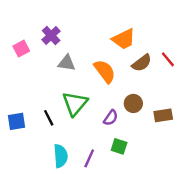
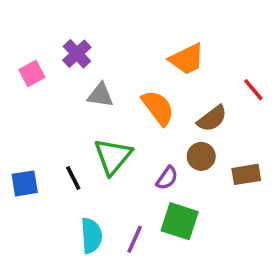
brown semicircle: (142, 63) -> (212, 119), moved
green square: (119, 146) -> (180, 221), size x1.5

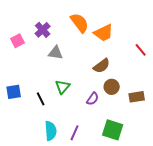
orange semicircle: (158, 108) -> (80, 23), moved
brown semicircle: (212, 119) -> (102, 66), moved
green triangle: (113, 156) -> (63, 87), size x0.7
blue square: (25, 183) -> (14, 92), moved
green square: (180, 221) -> (113, 130), moved

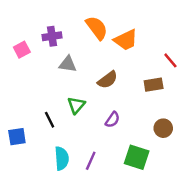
purple cross: (43, 30) -> (52, 36), turned 35
brown semicircle: (102, 66) -> (108, 80), moved
brown circle: (112, 87) -> (163, 128), moved
blue square: (14, 92) -> (17, 137), moved
brown rectangle: (137, 97) -> (154, 85), moved

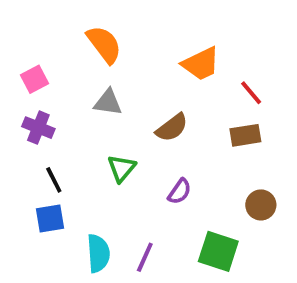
orange semicircle: (97, 28) -> (104, 44), moved
purple cross: (52, 36) -> (38, 128), moved, turned 30
red line: (170, 60) -> (251, 93), moved
black line: (50, 120) -> (54, 180), moved
blue square: (17, 137) -> (50, 219), moved

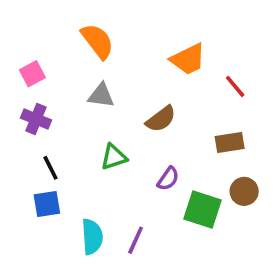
brown rectangle: (245, 135) -> (230, 143), moved
green triangle: (122, 168) -> (114, 157), turned 32
green square: (218, 251) -> (202, 209), moved

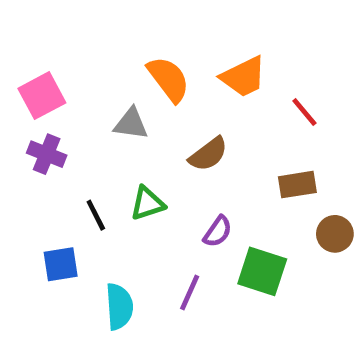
orange semicircle: (98, 41) -> (168, 79), moved
pink square: (32, 74) -> (42, 96), size x1.4
black line: (50, 168) -> (96, 215), moved
brown circle: (244, 191) -> (335, 234), moved
purple line: (136, 240) -> (190, 292), moved

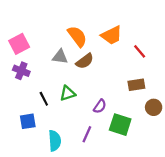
brown semicircle: (208, 154) -> (85, 61), moved

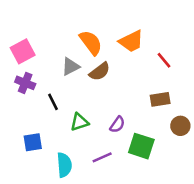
gray triangle: (60, 57) -> (71, 67), turned -35
green triangle: (68, 93) -> (79, 122), moved
black line: (44, 99) -> (53, 102), moved
purple line: (87, 134) -> (102, 157), turned 42

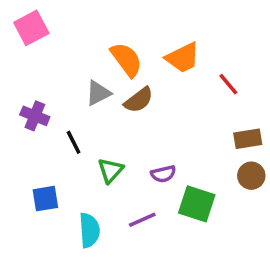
pink square: (23, 51) -> (31, 28), moved
brown rectangle: (160, 99) -> (248, 139), moved
green triangle: (79, 122) -> (111, 170), turned -30
purple semicircle: (117, 125) -> (163, 174), turned 42

